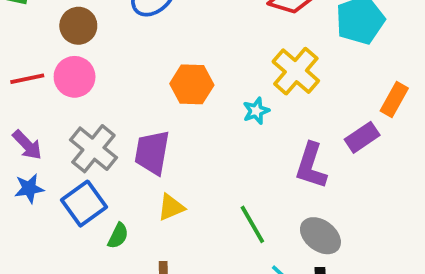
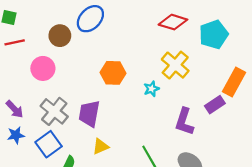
brown circle: (78, 26) -> (60, 36), moved
red line: (27, 79) -> (15, 42), moved
orange rectangle: (394, 100) -> (234, 82), size x1.4

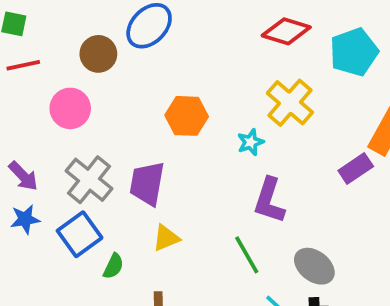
purple L-shape: (184, 122) -> (269, 200), moved

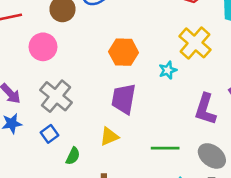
purple trapezoid: (147, 184) -> (124, 99), moved
purple L-shape: (269, 200) -> (205, 109), moved
blue square: (80, 234) -> (50, 134), size x0.6
green line: (247, 255) -> (165, 148), turned -60

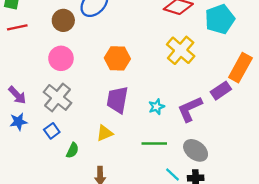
pink circle: (43, 47) -> (61, 58), moved
cyan star: (168, 70) -> (156, 107), moved
purple L-shape: (205, 109) -> (190, 109), turned 48

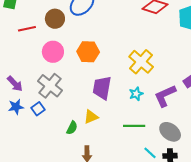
red line: (17, 27) -> (27, 29), moved
yellow cross: (181, 50) -> (141, 62), moved
orange hexagon: (117, 58) -> (88, 52), moved
blue square: (52, 131) -> (38, 109), moved
green semicircle: (72, 150) -> (72, 128), moved

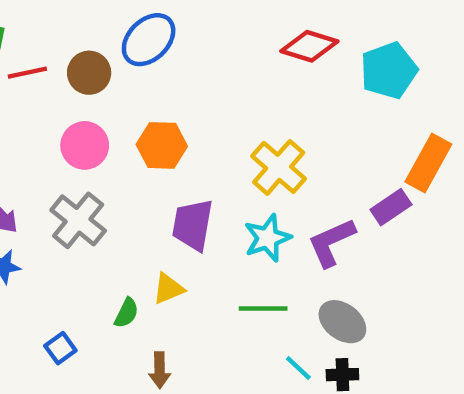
red line: (27, 29) -> (27, 73), moved
cyan star: (136, 94) -> (268, 238), size x1.5
blue square: (38, 109) -> (60, 348), moved

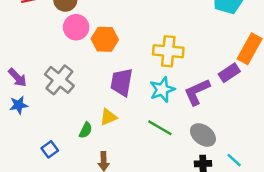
pink circle: (85, 145) -> (76, 27), moved
yellow cross: (279, 167) -> (168, 51), turned -36
green line: (263, 308) -> (160, 128), turned 30
cyan line: (298, 368) -> (234, 160), moved

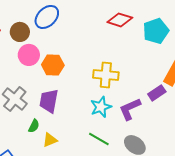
purple trapezoid: (122, 82) -> (49, 101), moved
yellow triangle: (108, 117) -> (50, 140), moved
green semicircle: (86, 130) -> (34, 126), moved

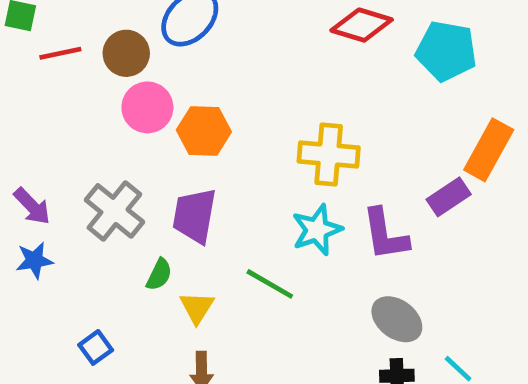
cyan pentagon: (156, 31) -> (446, 51), turned 30
purple L-shape: (130, 109) -> (385, 235), turned -75
green line: (99, 139) -> (270, 284), moved
yellow triangle: (50, 140) -> (197, 307), turned -35

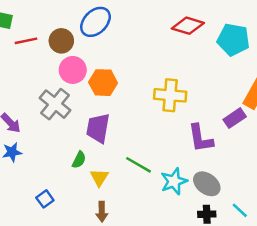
gray cross: (114, 211) -> (55, 104), moved
cyan star: (317, 230) -> (174, 181), moved

